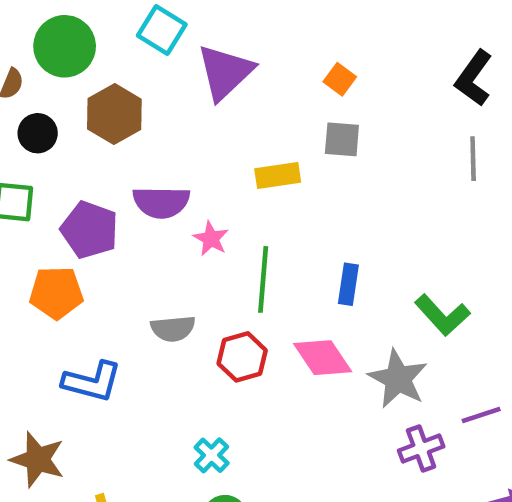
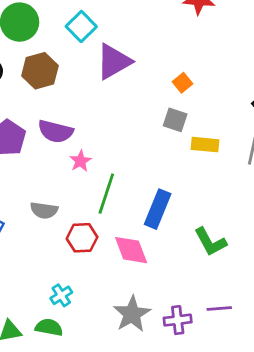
yellow rectangle: (278, 175) -> (205, 145), moved
blue rectangle: (348, 284) -> (158, 209), size x1.5
gray star: (398, 379) -> (132, 314), moved
cyan cross: (212, 455) -> (61, 295), moved

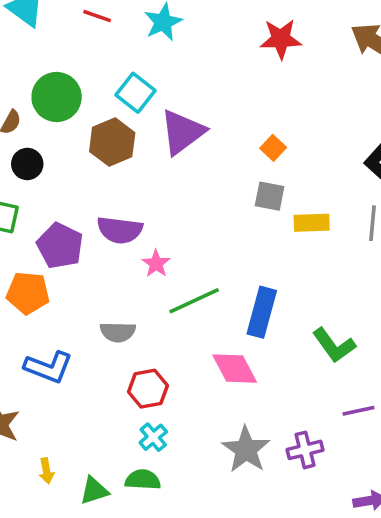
brown hexagon: (40, 71) -> (112, 142), moved
green line: (106, 194) -> (194, 301), turned 54
red hexagon: (82, 238) -> (148, 389), moved
purple line: (219, 308) -> (358, 411), moved

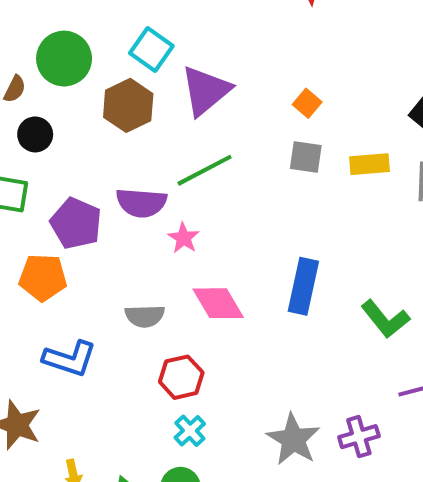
yellow rectangle: (312, 223) -> (369, 164), moved
green line: (194, 301) -> (205, 170), moved
pink diamond: (235, 369) -> (218, 303), moved

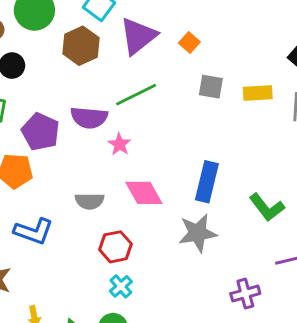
orange square: (307, 103) -> (189, 42), moved
gray star: (293, 439) -> (198, 233), moved, turned 30

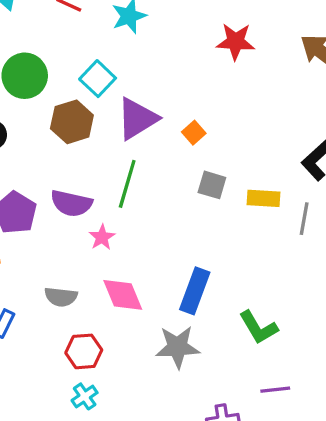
green line: (136, 95) -> (127, 184), turned -54

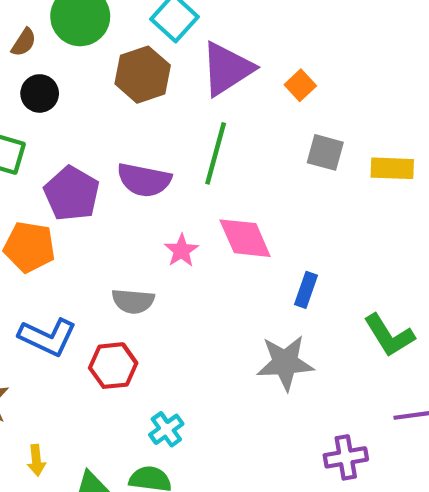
pink star: (102, 237) -> (181, 251), moved
blue rectangle: (195, 291) -> (306, 290), size x0.6
pink diamond: (123, 295) -> (245, 238), moved
red hexagon: (84, 351) -> (113, 366), moved

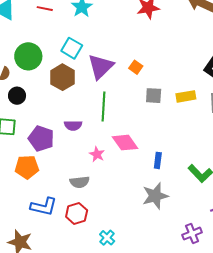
purple semicircle: (144, 180) -> (73, 125), size x0.7

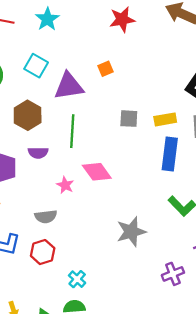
purple triangle: (101, 67) -> (69, 86), turned 36
orange square: (136, 67) -> (106, 69), moved, turned 32
brown hexagon: (62, 77) -> (28, 115), moved
blue rectangle: (158, 160) -> (170, 154), moved, size x1.8

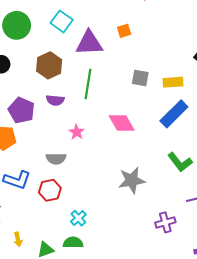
blue rectangle: (170, 154) -> (174, 114), turned 32
pink diamond: (97, 172) -> (122, 123), moved

